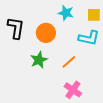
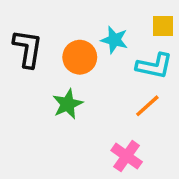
cyan star: (66, 13) -> (114, 40), moved
orange line: (69, 62) -> (147, 106), moved

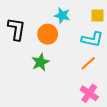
cyan star: (114, 40) -> (62, 15), moved
pink cross: (127, 156) -> (89, 93), moved

